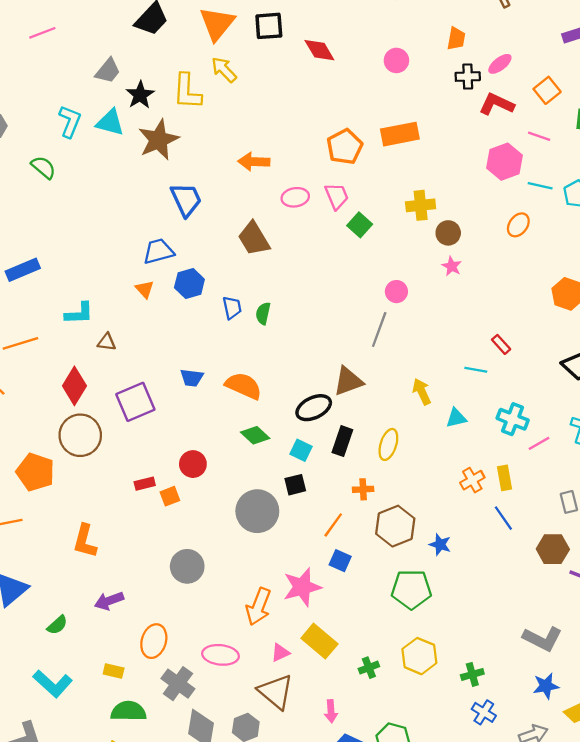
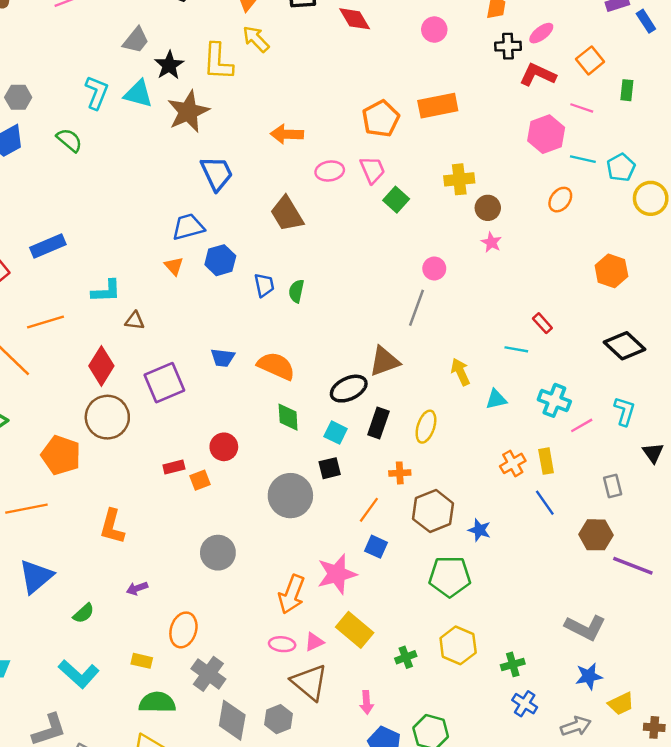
green diamond: (255, 435) -> (288, 417), turned 44
purple arrow: (109, 601) -> (137, 588), size x0.7
pink ellipse: (221, 655) -> (282, 644), moved, size x0.7

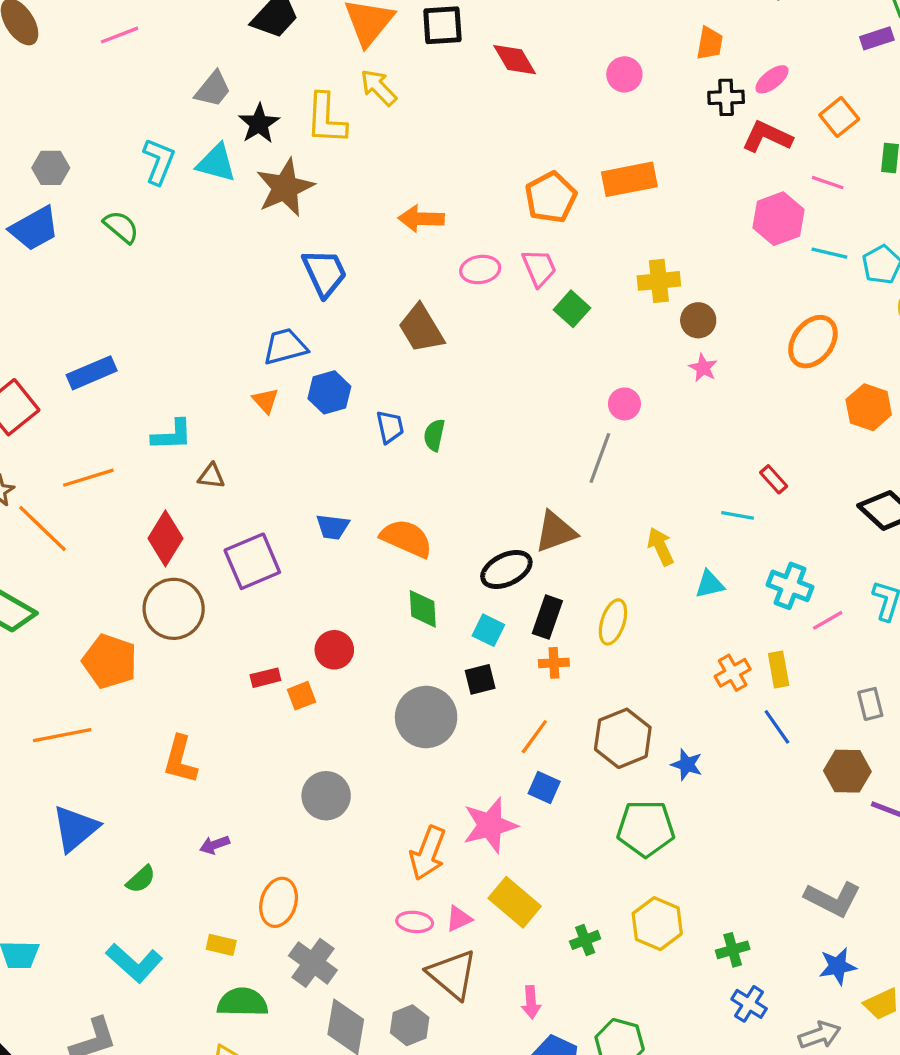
orange ellipse: (560, 200) -> (813, 342), moved, size x1.5
orange cross: (400, 473) -> (554, 663), moved

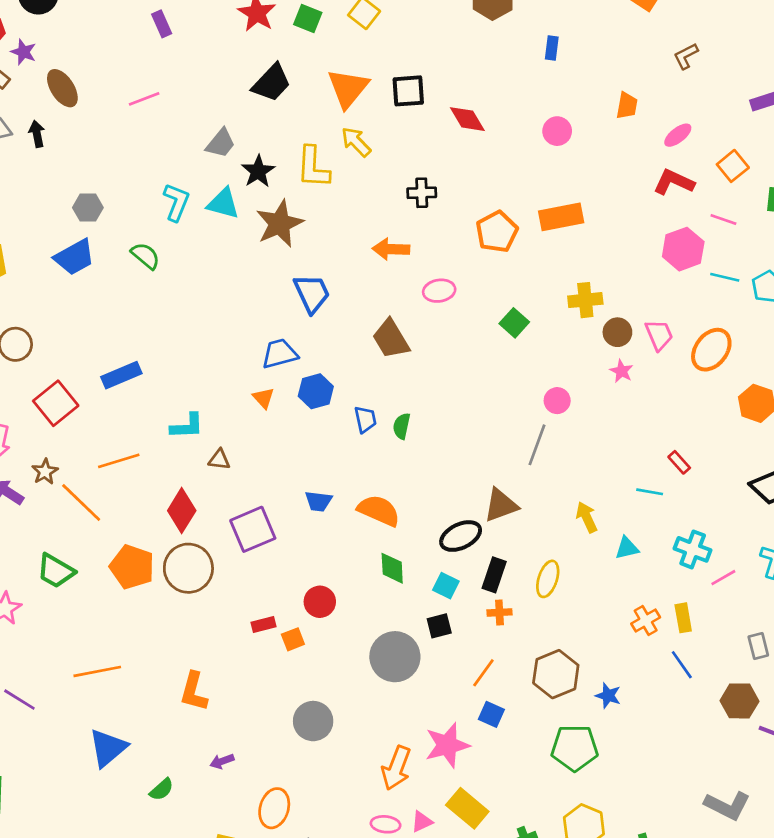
black cross: (726, 97) -> (422, 193), moved
pink trapezoid: (539, 268) -> (659, 335), moved
orange pentagon: (110, 661) -> (132, 567), moved

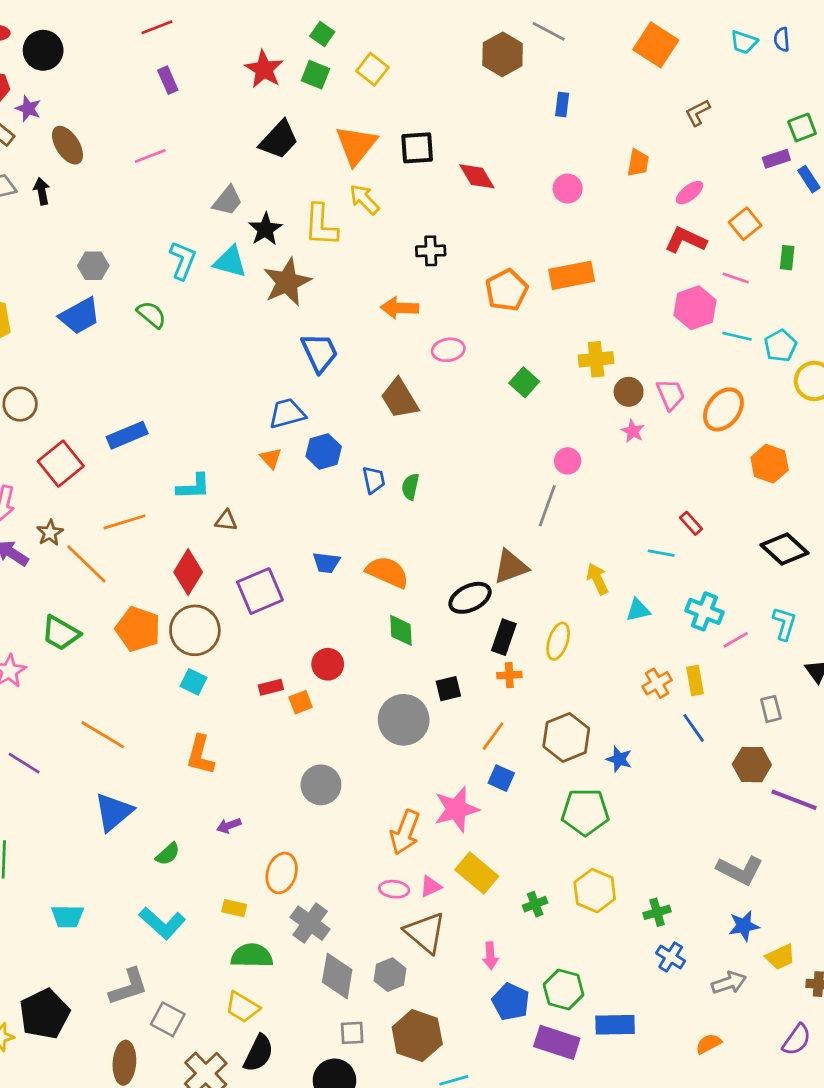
cyan square: (446, 586) -> (194, 682), moved
orange line: (97, 671) -> (103, 735), turned 42

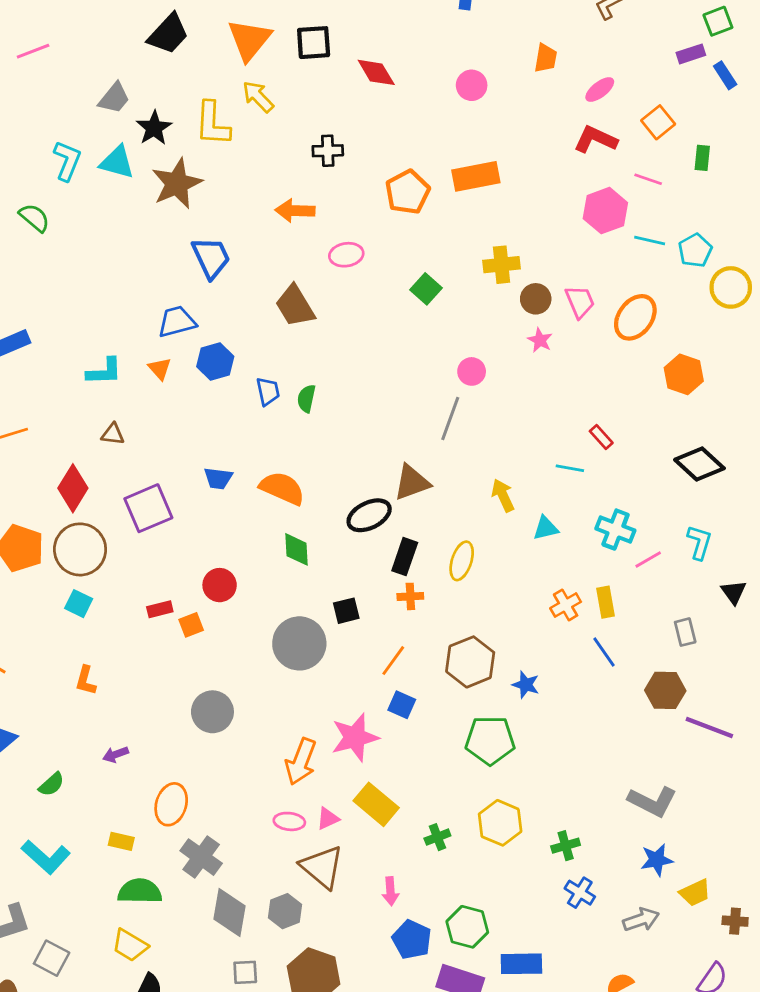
cyan L-shape: (194, 487) -> (104, 371), moved
orange L-shape: (200, 755) -> (86, 680), size x0.7

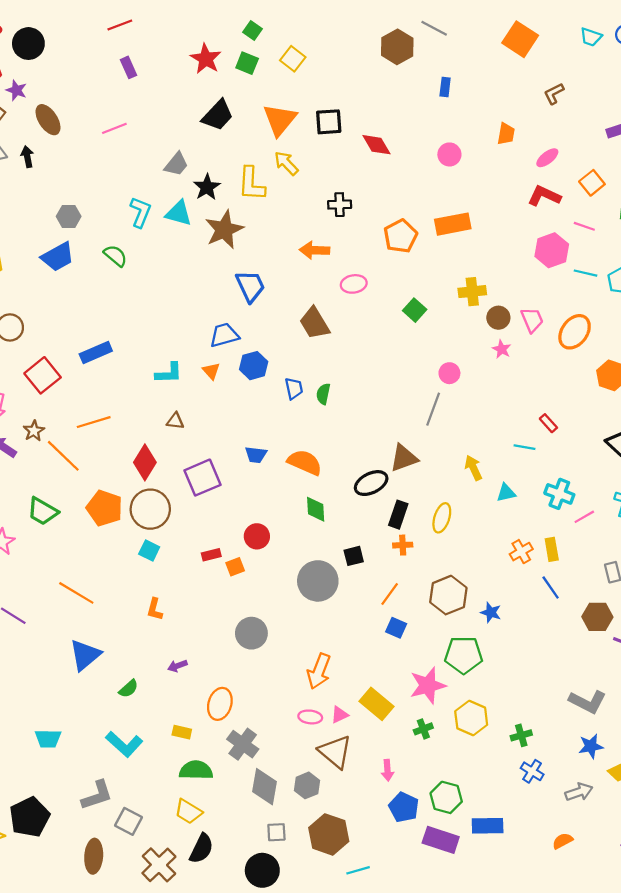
pink star: (355, 737) -> (428, 685), moved

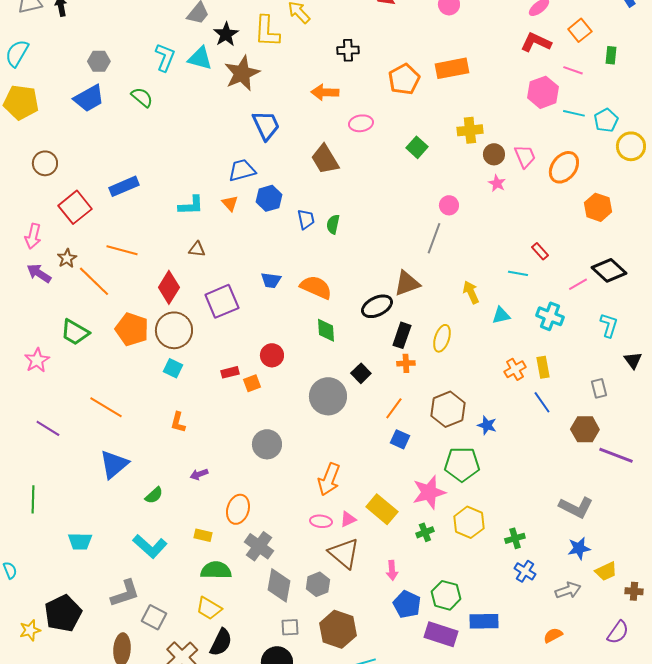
orange line: (94, 422) -> (122, 250), turned 32
pink line: (584, 517) -> (578, 284), moved
black square: (354, 556) -> (361, 373), turned -30

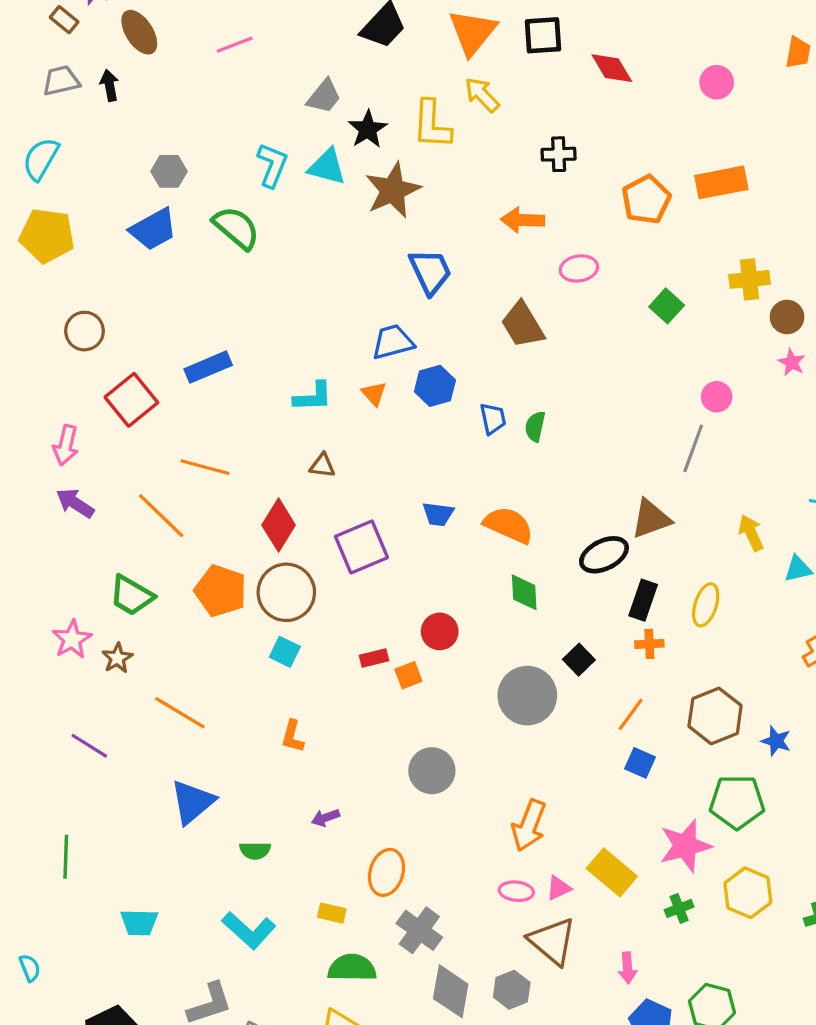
green semicircle: (142, 97) -> (236, 228), size x1.4
brown star: (67, 258) -> (117, 658), moved
green semicircle: (154, 495) -> (255, 851), turned 42

